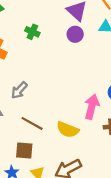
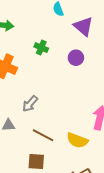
purple circle: (75, 34) -> (76, 58), moved

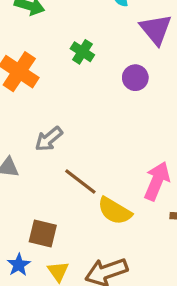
brown line: (43, 135) -> (80, 181), moved

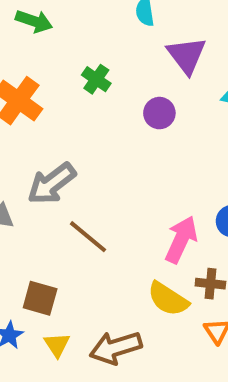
gray arrow: (49, 139) -> (52, 184), size x1.4
yellow semicircle: (115, 211) -> (168, 299), moved

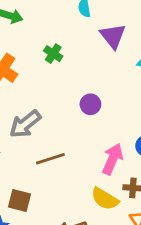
purple circle: (159, 113) -> (90, 104), moved
brown line: (88, 237) -> (50, 159), turned -56

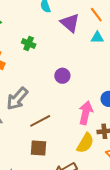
yellow semicircle: (105, 199) -> (85, 143), turned -80
brown square: (20, 201) -> (39, 148), moved

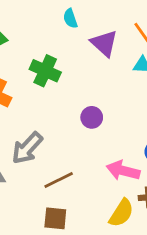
green cross: (29, 44) -> (45, 71), size x1.5
pink arrow: (86, 113) -> (123, 171), turned -90

